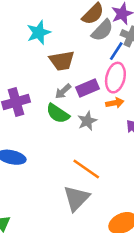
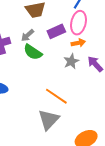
gray arrow: (63, 91) -> (28, 35), moved
gray star: (87, 121) -> (71, 61), moved

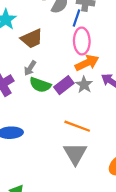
purple rectangle: (56, 31) -> (64, 85), moved
orange arrow: (78, 43) -> (87, 63), size x1.5

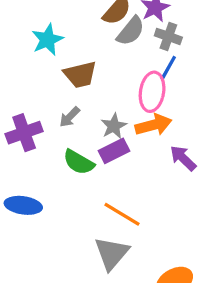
blue line: (76, 18) -> (168, 68), moved
green semicircle: (40, 85) -> (79, 162), moved
gray star: (84, 85) -> (114, 126), moved

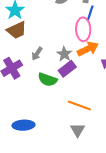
brown trapezoid: (80, 75) -> (17, 30), moved
blue ellipse: (23, 205) -> (23, 125), moved
gray triangle: (112, 253) -> (78, 130), size x0.7

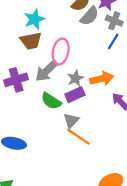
pink ellipse: (83, 29) -> (61, 51), moved
gray arrow: (37, 54) -> (47, 71), size x1.6
gray triangle: (78, 130) -> (71, 121), moved

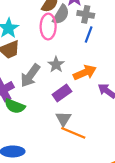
pink ellipse: (61, 51) -> (48, 27), moved
gray star: (75, 78) -> (56, 65), moved
green semicircle: (51, 101) -> (15, 106), moved

